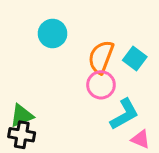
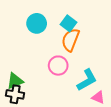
cyan square: (135, 58) -> (68, 23), moved
pink circle: (101, 85) -> (58, 66), moved

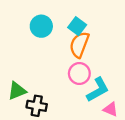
pink circle: (58, 66) -> (79, 73), moved
black cross: (15, 94) -> (37, 106), moved

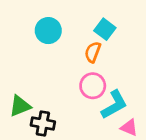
cyan square: (77, 26) -> (105, 29), moved
orange semicircle: (79, 45) -> (93, 52), size x0.7

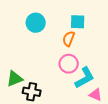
cyan square: (105, 29) -> (78, 22), turned -35

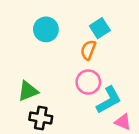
cyan square: (78, 22) -> (100, 28), turned -35
green triangle: (15, 79) -> (28, 91), moved

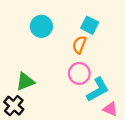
cyan square: (100, 28) -> (90, 25), turned -30
black cross: (41, 118) -> (14, 106), moved, turned 30

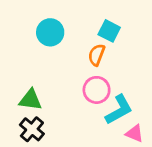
green triangle: (25, 81) -> (30, 100), turned 30
black cross: (14, 106) -> (32, 129), moved

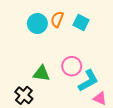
orange semicircle: (97, 55) -> (57, 19), moved
green triangle: (30, 100) -> (42, 73), moved

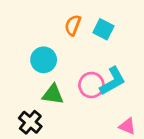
cyan circle: (37, 24) -> (44, 60), moved
cyan L-shape: (88, 81) -> (113, 81), moved

